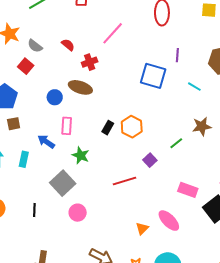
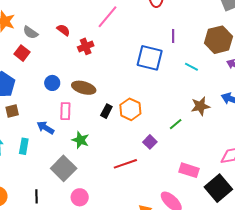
brown ellipse: (80, 87) -> (84, 88), moved

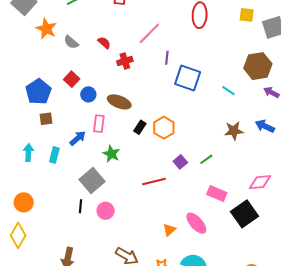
purple line: (173, 36) -> (167, 58), moved
red square: (22, 53) -> (72, 79), moved
green line: (176, 124) -> (206, 159), moved
blue arrow: (45, 128) -> (78, 138), turned 102
black line: (36, 196) -> (81, 206), moved

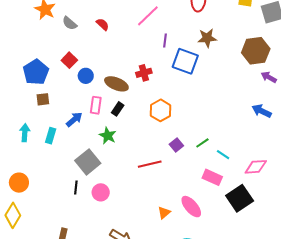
red cross: (125, 61) -> (144, 73), moved
cyan line: (228, 91) -> (223, 155), moved
black rectangle: (140, 127) -> (118, 109), moved
brown star: (234, 131) -> (207, 38), moved

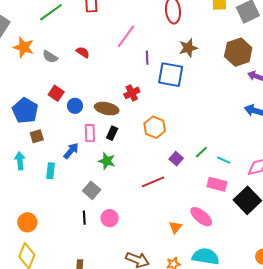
cyan arrow: (25, 133) -> (20, 161), moved
gray square: (88, 162) -> (92, 190), size x0.7

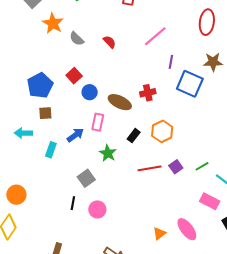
black rectangle: (112, 133) -> (134, 136), moved
cyan arrow: (20, 161) -> (23, 133), turned -96
red line: (153, 182) -> (150, 168), moved

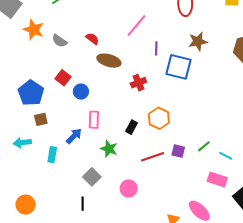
brown ellipse: (120, 102) -> (109, 61), moved
purple square: (176, 167) -> (178, 151), turned -32
pink circle: (97, 209) -> (129, 188), moved

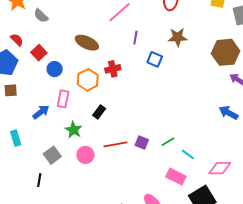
red semicircle: (92, 39) -> (17, 40), moved
blue square: (179, 67) -> (155, 59), size x0.6
orange hexagon: (159, 118) -> (88, 80), moved
cyan rectangle: (52, 155) -> (16, 138), moved, turned -35
pink circle: (129, 188) -> (85, 155), moved

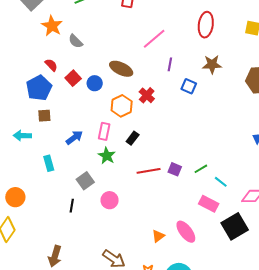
blue circle: (55, 69) -> (95, 83), moved
red cross: (113, 69) -> (147, 95), turned -35
pink rectangle: (63, 99) -> (104, 131), moved
pink circle: (85, 155) -> (110, 200), moved

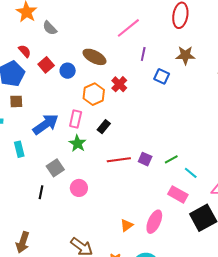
blue arrow: (74, 138) -> (46, 124), size x1.5
pink ellipse: (186, 232) -> (154, 222), turned 60

